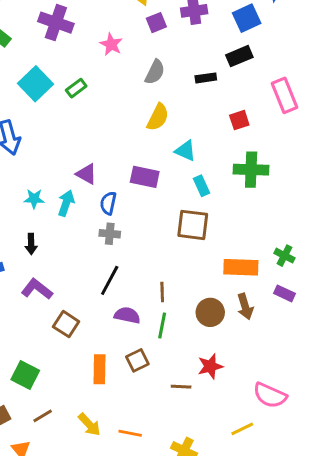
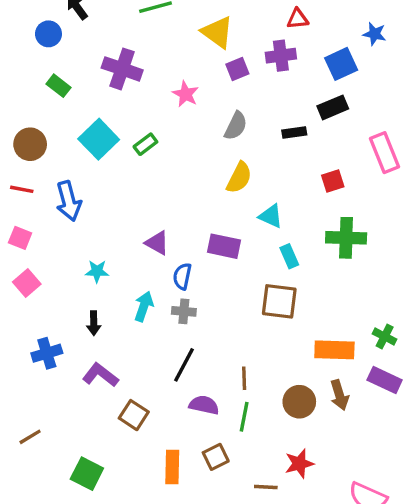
cyan arrow: (66, 203) -> (144, 306), moved
purple rectangle: (285, 293) -> (385, 380), size x1.4

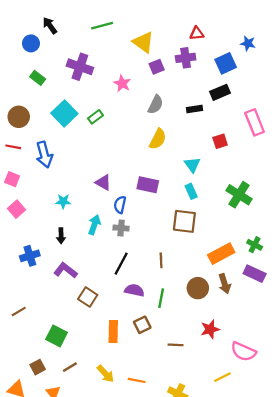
cyan triangle: (271, 216) -> (192, 165), moved, turned 30
green cross: (346, 238) -> (239, 195), moved, turned 30
orange rectangle: (334, 350) -> (221, 254), turned -30
brown line: (244, 378) -> (161, 260), moved
red star: (299, 464) -> (210, 329), moved

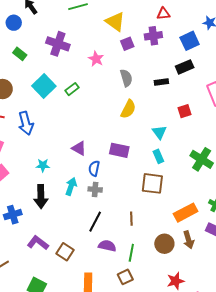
gray semicircle: (156, 105) -> (126, 78), turned -42
black arrow: (61, 236) -> (41, 197), size x1.6
purple L-shape: (65, 270) -> (38, 243), moved
brown square: (142, 325) -> (125, 277), moved

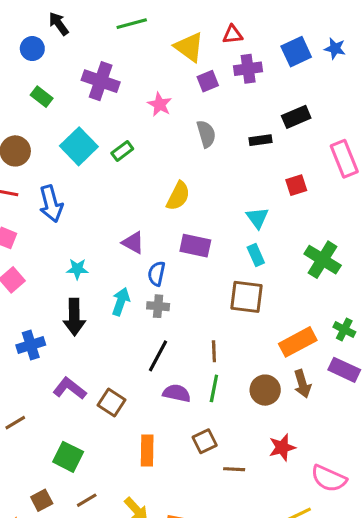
red triangle: (163, 14) -> (233, 35), moved
blue square: (190, 41) -> (296, 52), moved
yellow semicircle: (128, 109) -> (178, 196), moved
green line: (131, 253) -> (214, 388), moved

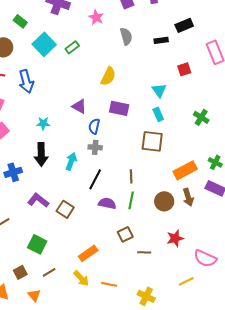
green rectangle: (42, 97) -> (20, 21), moved
green cross: (323, 260) -> (201, 117), size x0.7
cyan arrow: (121, 302) -> (71, 161), moved
orange rectangle: (147, 451) -> (88, 253), moved, turned 54

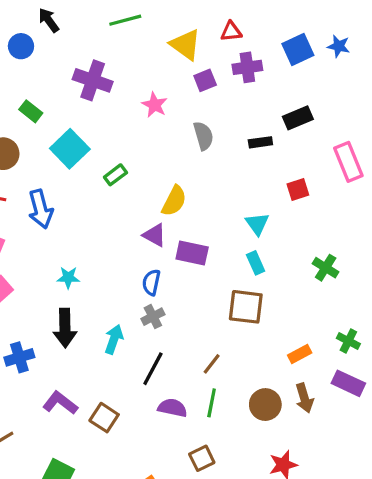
green rectangle: (72, 47) -> (115, 175), moved
purple triangle: (79, 106) -> (155, 235), moved
gray cross: (95, 147) -> (153, 317), turned -32
orange rectangle: (185, 170) -> (300, 354), size x0.6
brown line: (131, 176) -> (212, 364), turned 40

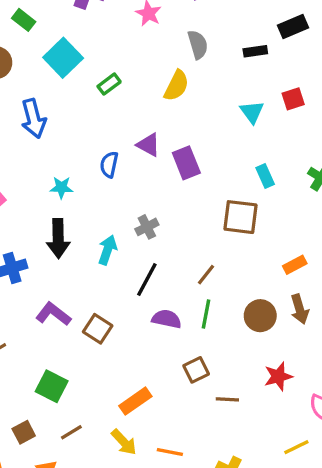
yellow semicircle: (174, 201) -> (176, 86), moved
cyan triangle: (257, 224) -> (252, 112), moved
purple rectangle: (192, 253) -> (186, 163), turned 56
cyan rectangle: (256, 263) -> (265, 176), moved
blue semicircle: (151, 282) -> (109, 165), moved

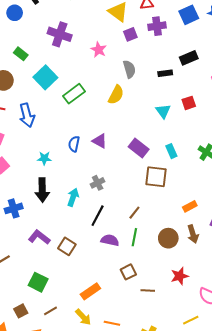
green rectangle: (109, 84) -> (74, 94), size x1.5
purple triangle: (149, 145) -> (100, 141), moved
purple rectangle: (186, 163) -> (139, 148), moved, turned -30

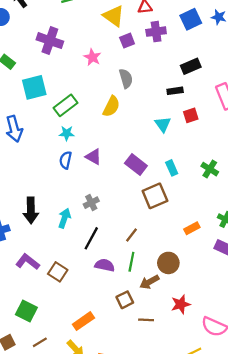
black rectangle: (165, 73) -> (175, 91), moved
cyan square: (45, 77) -> (34, 87), turned 30
cyan star: (44, 158) -> (67, 133), moved
brown square: (156, 177) -> (155, 196), turned -30
brown arrow: (193, 234) -> (149, 282), moved, turned 78

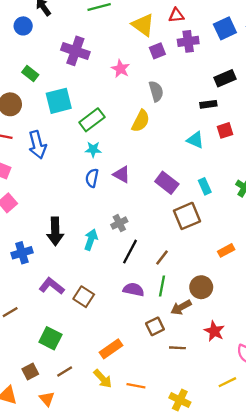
cyan triangle: (163, 124) -> (195, 140), turned -30
black line: (91, 238) -> (130, 252), moved
red star: (181, 304) -> (214, 331), turned -30

